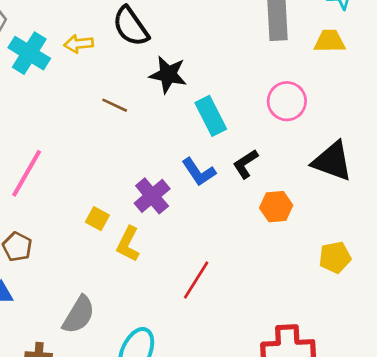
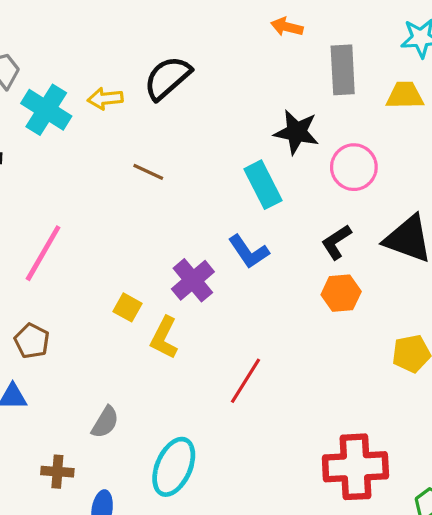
black semicircle: (131, 26) -> (167, 78), turned 84
black star: (168, 74) -> (296, 132), moved
black L-shape: (245, 164) -> (336, 242), moved
gray semicircle: (79, 315) -> (105, 422), size x0.7

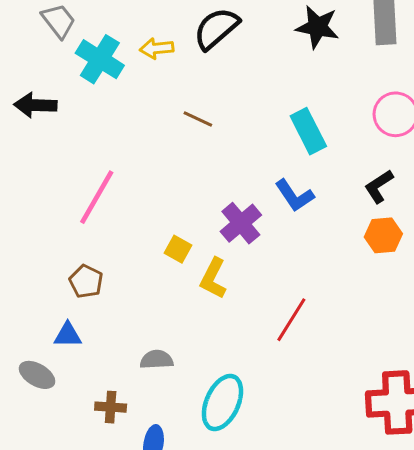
black star: (296, 132) -> (317, 27), moved
gray semicircle: (105, 422) -> (157, 360), turned -124

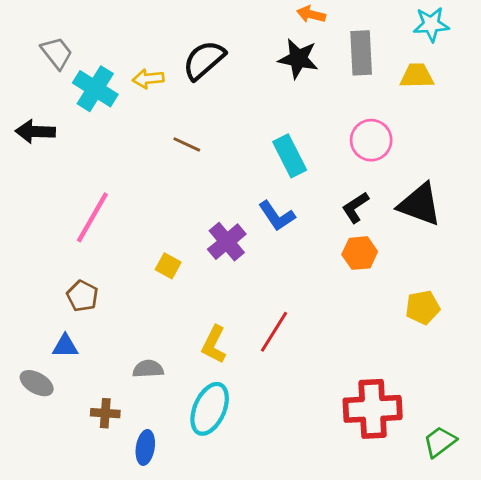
yellow L-shape: (213, 278) -> (214, 345), moved

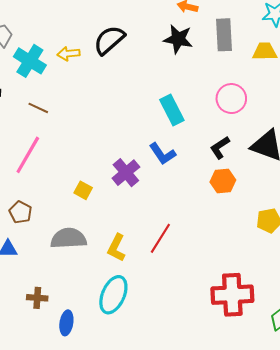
brown line: (187, 144) -> (38, 108), moved
gray semicircle: (148, 369) -> (69, 238), moved, size x1.6

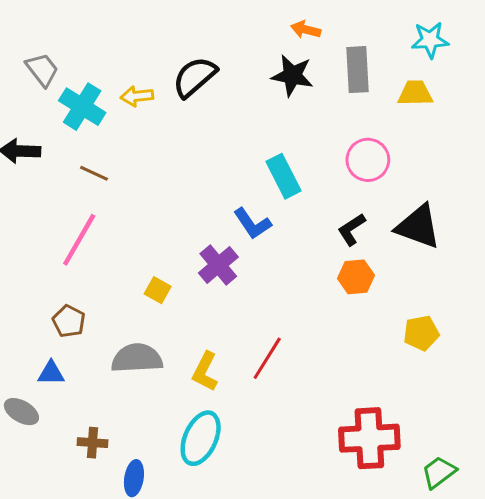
blue L-shape: (162, 154) -> (252, 224), moved

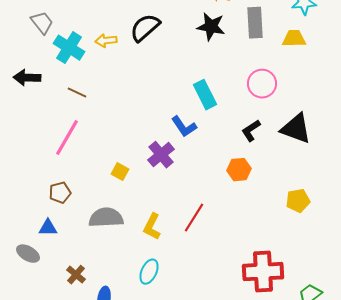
orange hexagon: (356, 277) -> (239, 170), moved
brown pentagon: (69, 321) -> (60, 193), turned 30
cyan ellipse: (201, 438) -> (149, 272), size x0.7
brown cross: (93, 443) -> (76, 275), turned 36

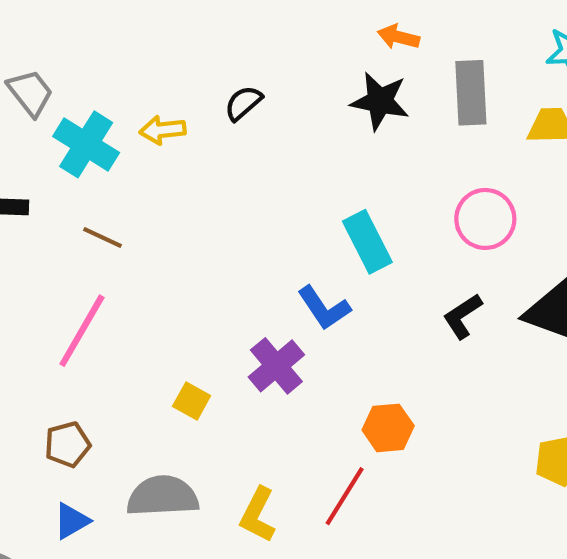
black semicircle: (145, 28) -> (243, 103), size x0.6
orange hexagon: (239, 170) -> (388, 428), moved
blue triangle: (48, 228) -> (72, 521), moved, turned -30

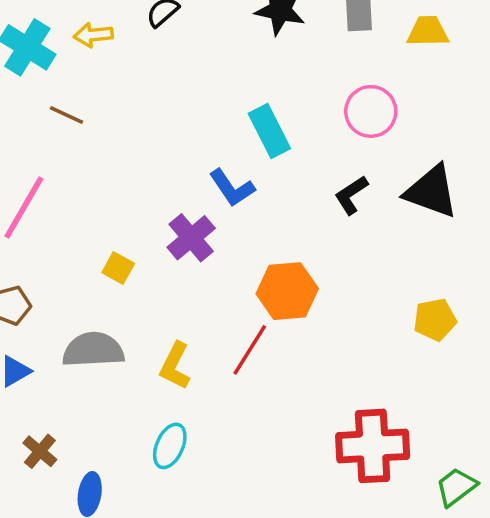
brown line: (103, 238) -> (67, 115), moved
orange hexagon: (388, 428) -> (287, 291), size x1.4

